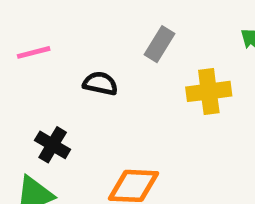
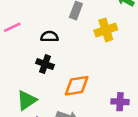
black cross: (53, 145) -> (45, 64), moved

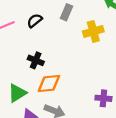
black semicircle: (49, 37) -> (35, 21), moved, turned -42
orange diamond: (77, 86) -> (49, 83), moved

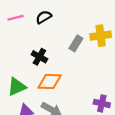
gray rectangle: (67, 12) -> (76, 43), moved

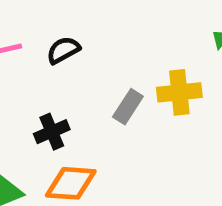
black cross: (39, 57) -> (52, 132), turned 35

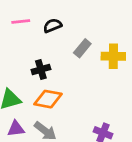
gray rectangle: (128, 107) -> (82, 48), moved

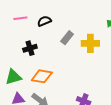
black cross: (41, 70) -> (30, 48), moved

